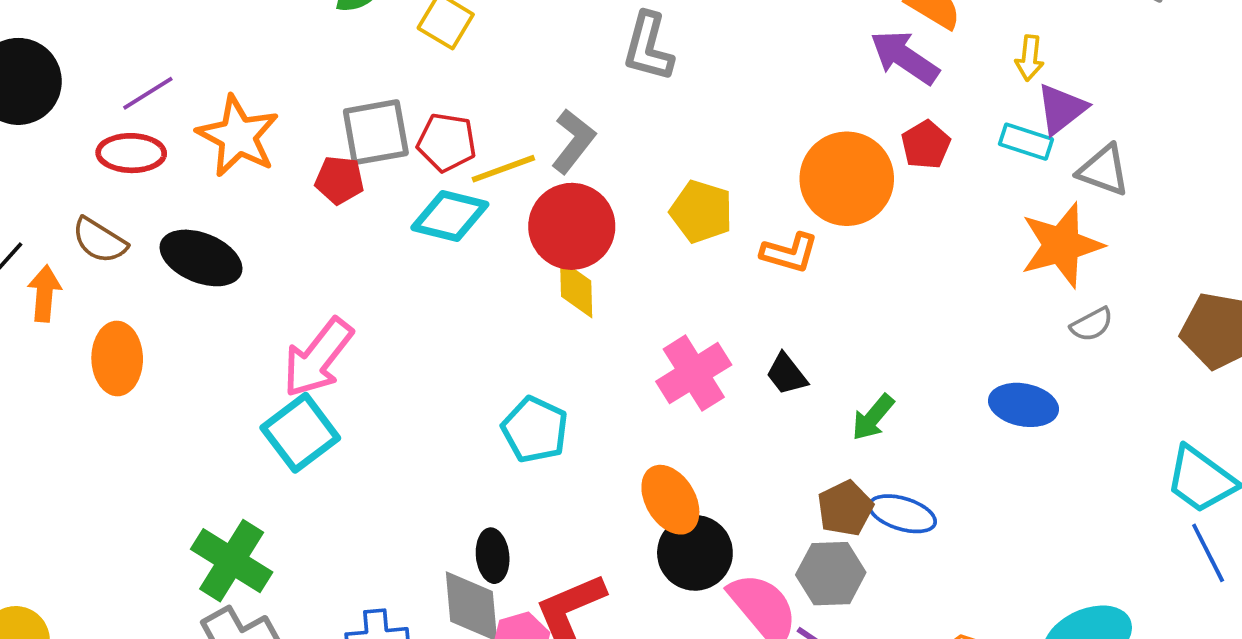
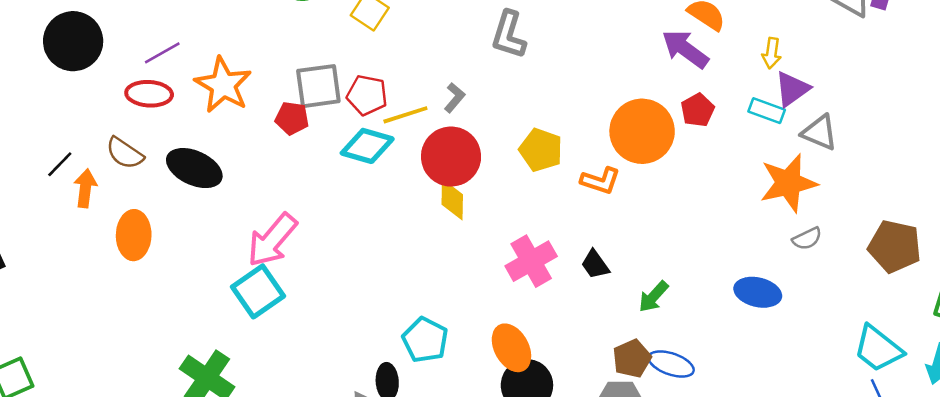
gray L-shape: (573, 141) -> (454, 98), size x0.7
cyan pentagon: (535, 430) -> (425, 340), moved

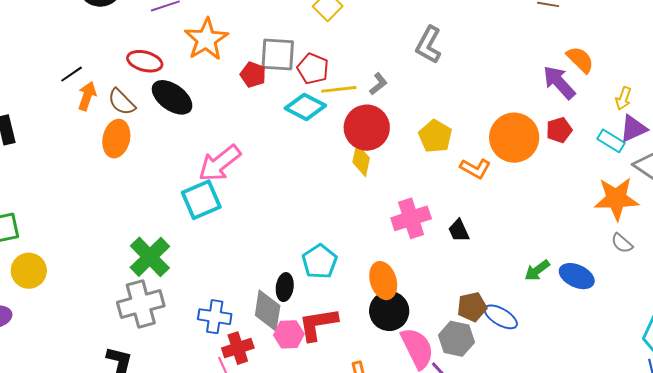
red ellipse: (149, 94) -> (145, 61), moved
brown semicircle: (125, 153) -> (122, 102), moved
gray semicircle: (807, 239) -> (622, 243), turned 55
green arrow: (653, 297) -> (537, 270), moved

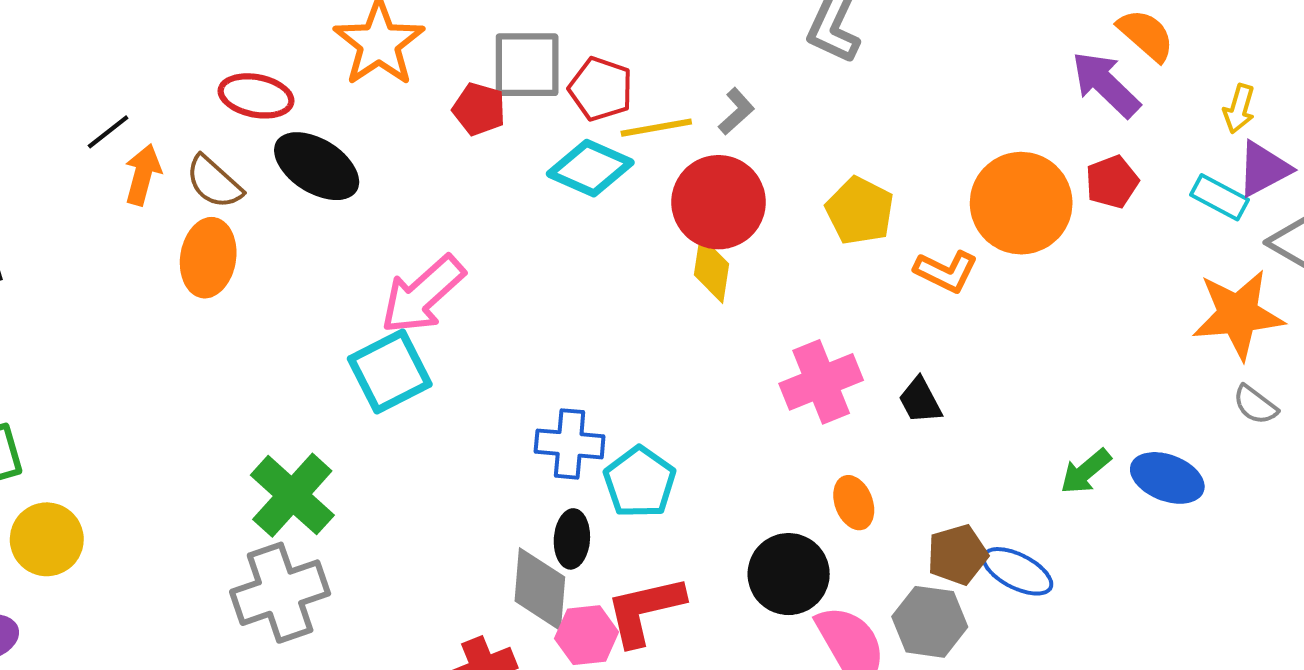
orange ellipse: (383, 281) -> (854, 503), moved, size x0.7
blue cross: (215, 317) -> (570, 444), moved

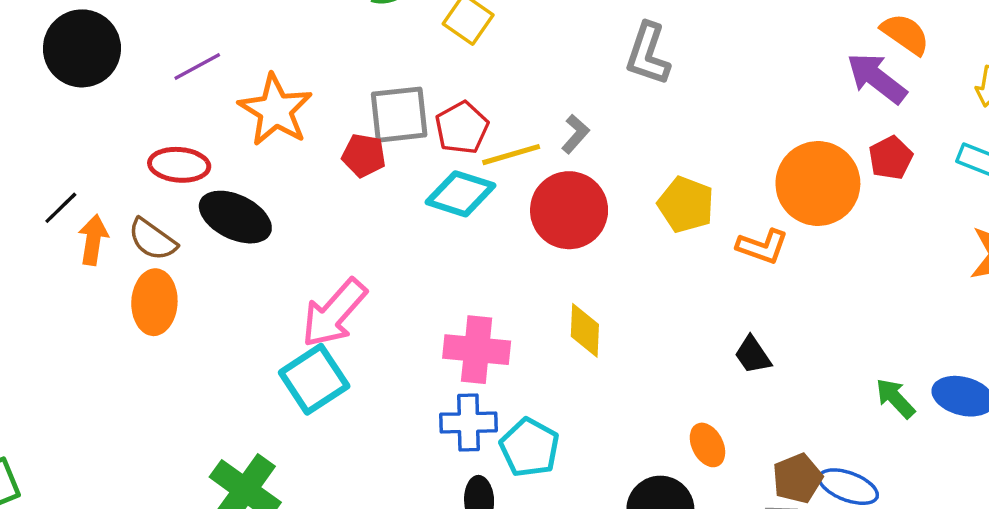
red pentagon: (601, 89) -> (462, 128), turned 30
yellow diamond: (711, 269) -> (585, 330), moved
pink cross: (821, 382) -> (477, 350), moved, turned 34
green arrow: (1086, 471) -> (895, 398), turned 93

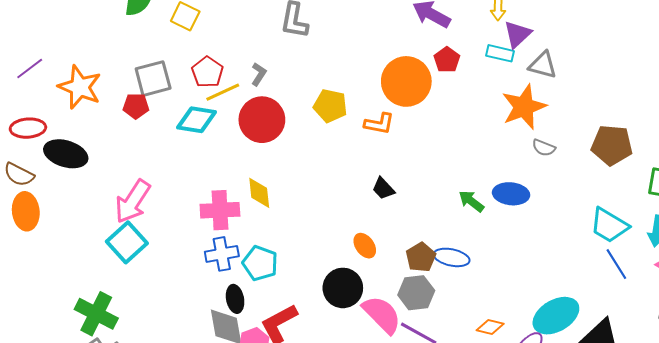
red pentagon: (462, 128) -> (207, 72), moved
yellow diamond: (585, 330) -> (259, 193), moved

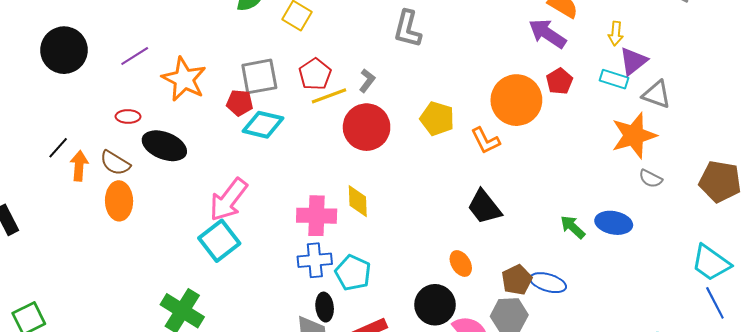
cyan diamond: (196, 120) -> (263, 125), moved
orange L-shape: (379, 124) -> (485, 141), turned 48
red ellipse: (28, 128) -> (128, 116), size x0.7
black trapezoid: (383, 188) -> (484, 207), size x1.5

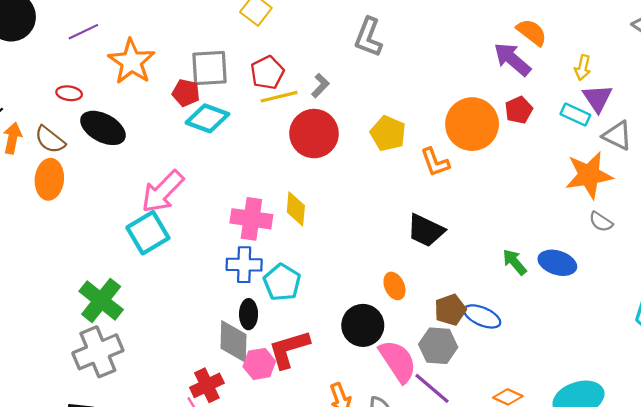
purple triangle: (633, 61) -> (598, 98), turned -32
black trapezoid: (484, 207) -> (426, 230), turned -33

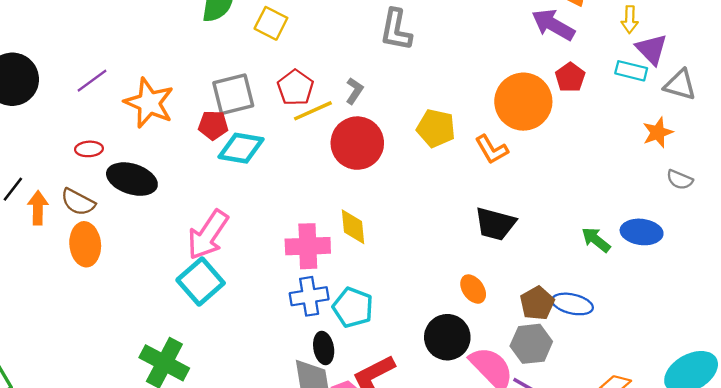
orange star: (589, 175) -> (658, 133), size x0.6

